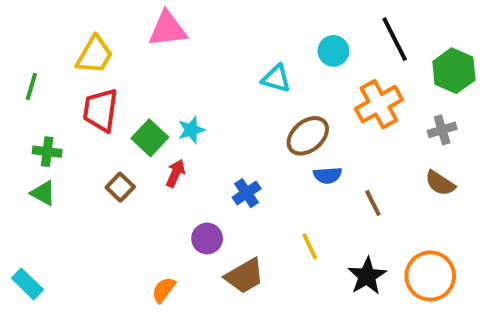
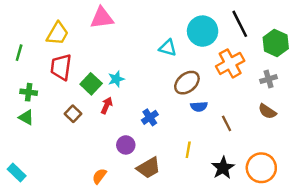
cyan circle: (333, 51) -> (203, 31), size x1.6
yellow line: (310, 246) -> (188, 150), turned 35

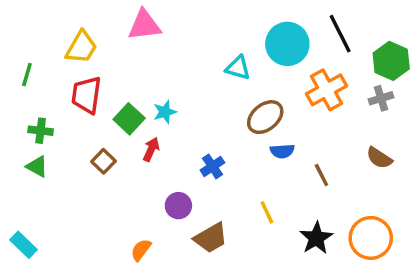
gray cross: (269, 79) -> (381, 98), moved
yellow line: (188, 150) -> (267, 212), turned -35

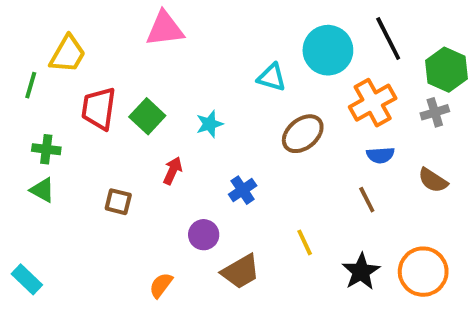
yellow trapezoid: (81, 47) -> (68, 54), moved
cyan star: (165, 112) -> (209, 124), moved
green square: (129, 119) -> (147, 116), moved
blue semicircle: (282, 151) -> (380, 155), moved
brown square: (104, 161) -> (118, 202), moved, turned -30

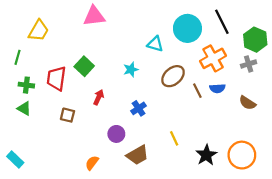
green line: (31, 85) -> (17, 57), moved
red trapezoid: (99, 108) -> (56, 78), moved
cyan star: (209, 124) -> (131, 70), moved
brown line: (367, 200) -> (197, 91), moved

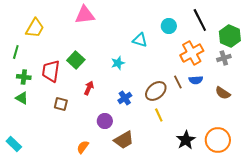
cyan circle: (187, 28) -> (169, 26), size x0.6
brown ellipse: (173, 76) -> (156, 91), moved
yellow line: (174, 138) -> (159, 115), moved

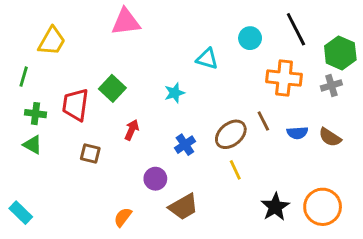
orange cross: (192, 53) -> (284, 78), turned 35
blue semicircle: (196, 80) -> (297, 133), moved

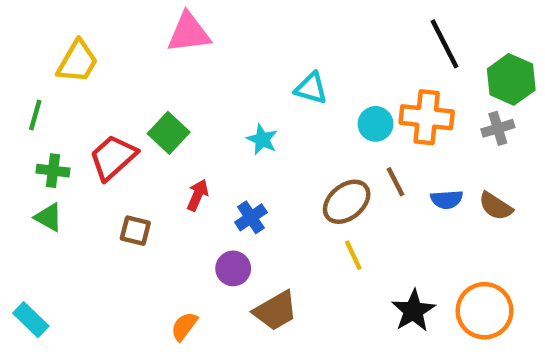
cyan circle: (250, 38) -> (376, 124), moved
cyan star: (175, 93) -> (262, 139), turned -30
red trapezoid: (75, 105) -> (113, 157), turned 40
blue cross: (185, 145) -> (251, 217), moved

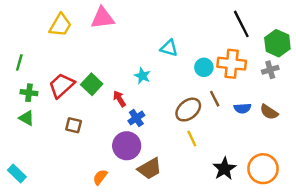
yellow trapezoid: (77, 62) -> (60, 25), moved
green square: (169, 133) -> (92, 84), moved
red arrow: (198, 195) -> (119, 99), moved, turned -56
purple circle: (233, 268) -> (127, 146), size x1.5

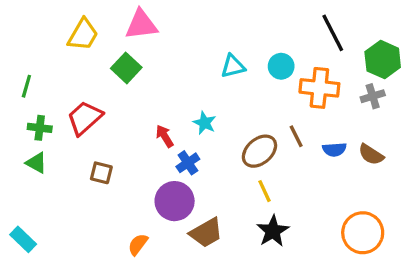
cyan triangle: (169, 48) -> (233, 66), turned -30
cyan circle: (204, 67) -> (281, 66), moved
cyan star: (142, 76) -> (205, 123), moved
green square: (92, 84) -> (126, 68), moved
black star: (224, 169) -> (273, 231), moved

